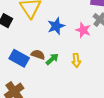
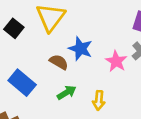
blue star: (56, 26) -> (80, 49), turned 30
brown semicircle: (38, 55) -> (59, 62), moved

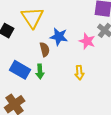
brown semicircle: (59, 62) -> (45, 49), turned 56
green arrow: (67, 93) -> (40, 71), moved, turned 128

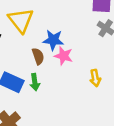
pink star: (87, 41) -> (64, 56), moved
yellow arrow: (79, 73) -> (95, 78), moved

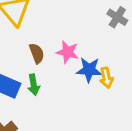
blue star: (53, 40) -> (89, 70), moved

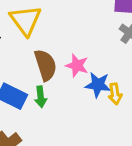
brown semicircle: (37, 53) -> (45, 65), size x1.5

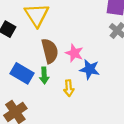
yellow arrow: (115, 94) -> (69, 88), moved

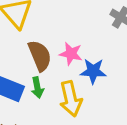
yellow arrow: (69, 88) -> (71, 99), size x1.6

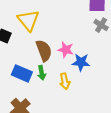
yellow arrow: (71, 99) -> (65, 81), size x0.7

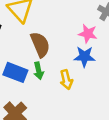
pink star: (66, 50) -> (88, 34), moved

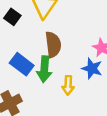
green arrow: (39, 71) -> (44, 69), size x1.5

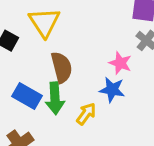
yellow arrow: (68, 85) -> (86, 114), turned -138

